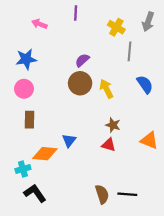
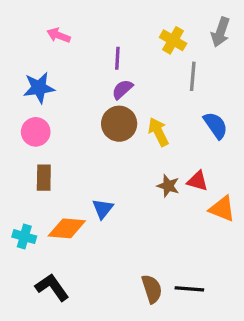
purple line: (76, 13) -> (117, 58), moved
red triangle: (109, 145) -> (198, 181), moved
cyan cross: (23, 169) -> (24, 237), moved, turned 32

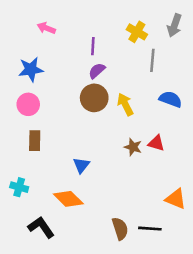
blue semicircle: (216, 125) -> (171, 99), turned -35
orange triangle: (222, 209) -> (176, 199), moved
orange diamond: (67, 228) -> (68, 199), moved, turned 40

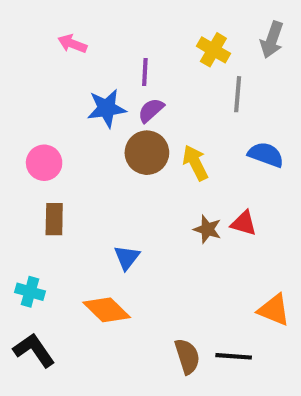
blue star: (31, 69) -> (107, 108), moved
black L-shape: (41, 227) -> (34, 350), moved

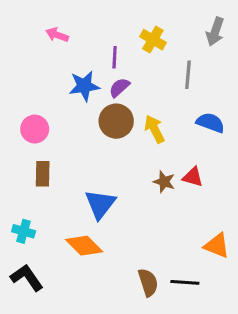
yellow cross: (213, 50) -> (153, 40), moved
blue triangle: (127, 257) -> (100, 204), size x1.5

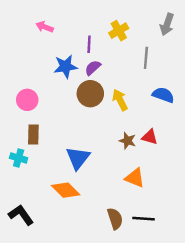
yellow cross: (153, 40) -> (119, 31), turned 30
cyan cross: (24, 231) -> (19, 158), moved
orange triangle: (217, 246) -> (135, 178), moved

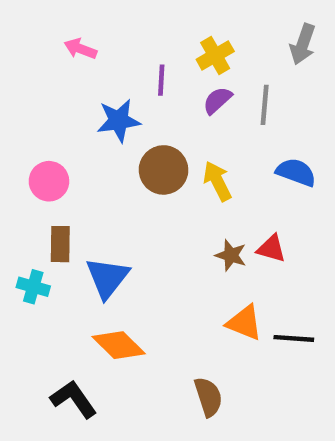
purple semicircle: (93, 68) -> (217, 100), moved
blue triangle: (78, 158) -> (107, 278), moved
black L-shape: (21, 215) -> (74, 399), moved
black line: (143, 219) -> (294, 338), moved

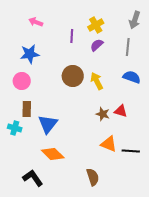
gray line: (265, 105) -> (128, 47), moved
blue star: (119, 121) -> (30, 54), moved

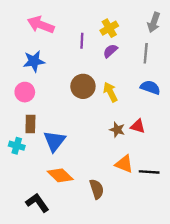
pink arrow: (36, 22) -> (41, 25), size x1.6
brown semicircle: (93, 177) -> (97, 189), moved

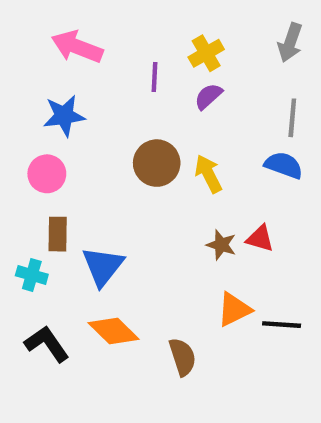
gray line: (146, 53) -> (292, 118), moved
orange triangle: (124, 164) -> (234, 309), turned -48
black L-shape: (37, 203) -> (47, 344), moved

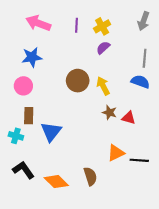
purple line: (155, 77) -> (77, 25), moved
brown star: (221, 245) -> (110, 112), moved
orange diamond: (114, 331) -> (56, 182), moved

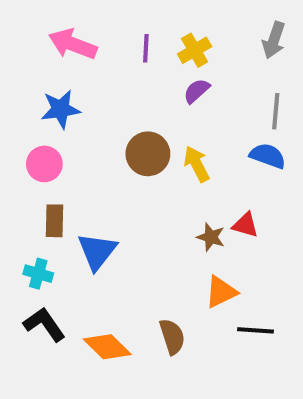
brown star: (110, 112) -> (211, 237), moved
cyan cross: (16, 136) -> (38, 274), moved
black line: (139, 160) -> (255, 330), moved

